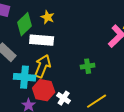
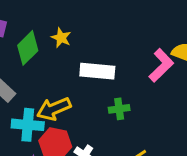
white rectangle: (42, 40) -> (97, 71), moved
yellow arrow: (43, 66) -> (54, 109), turned -135

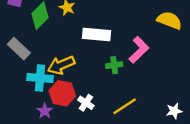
pink L-shape: (161, 65) -> (139, 50), moved

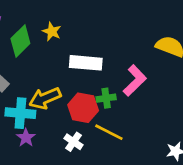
red hexagon: (62, 93) -> (83, 108), moved
yellow line: (125, 106) -> (109, 132), moved, turned 60
purple star: (45, 111) -> (26, 138), moved

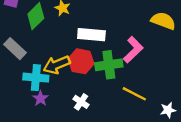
green cross: (106, 98) -> (109, 65), size x1.6
red hexagon: (83, 108) -> (81, 61), moved
yellow line: (109, 132) -> (134, 94), moved

